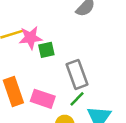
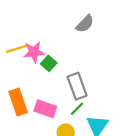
green square: (46, 50) -> (49, 63), turned -35

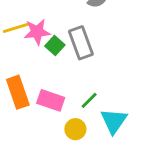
gray rectangle: (77, 86) -> (81, 43), moved

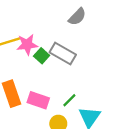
gray rectangle: (81, 43) -> (63, 53), turned -40

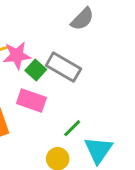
pink rectangle: (38, 100) -> (31, 101), moved

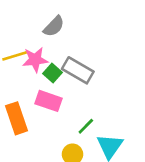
gray semicircle: (82, 19) -> (54, 26), moved

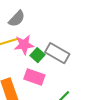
gray semicircle: (54, 26) -> (17, 19), moved

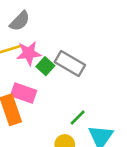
pink rectangle: (34, 77) -> (24, 93), moved

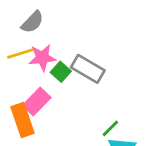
pink rectangle: (24, 93) -> (37, 102), turned -65
green line: (78, 118) -> (110, 128), moved

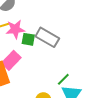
green square: (61, 72) -> (28, 39), turned -32

